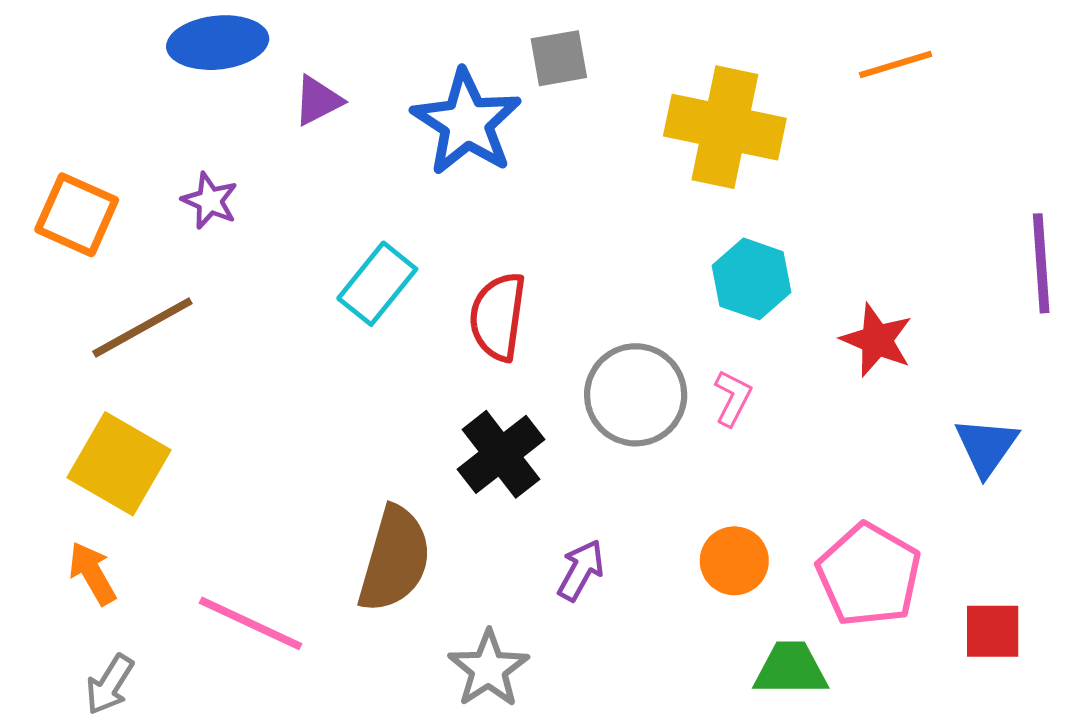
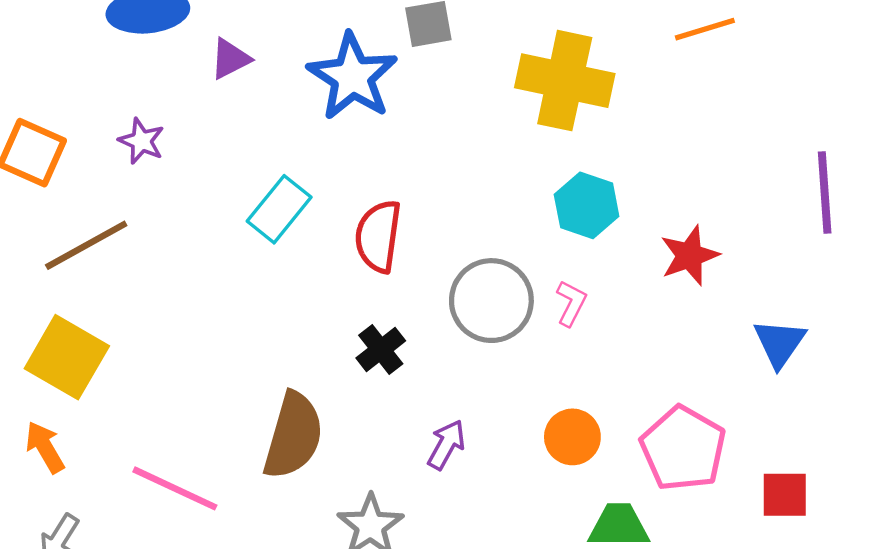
red star: (877, 340) -> (690, 256), turned 30
black cross: (501, 454) -> (381, 349), size x0.7

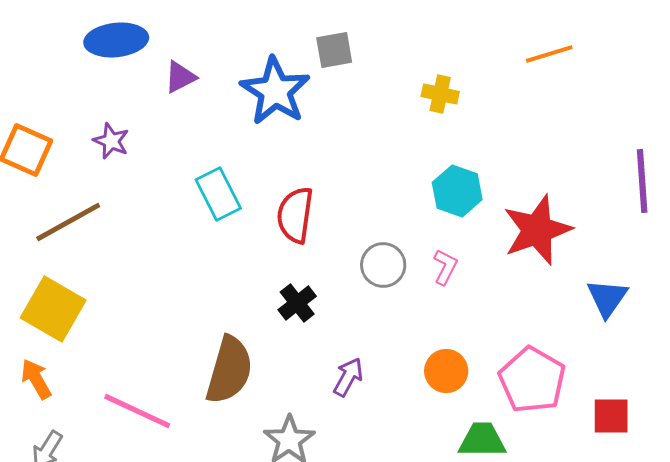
yellow cross: (565, 81) -> (440, 94), size x0.5
cyan rectangle: (279, 209) -> (218, 194), turned -66
red star: (690, 256) -> (537, 230), size x1.5
gray circle: (491, 301) -> (383, 265), size x0.7

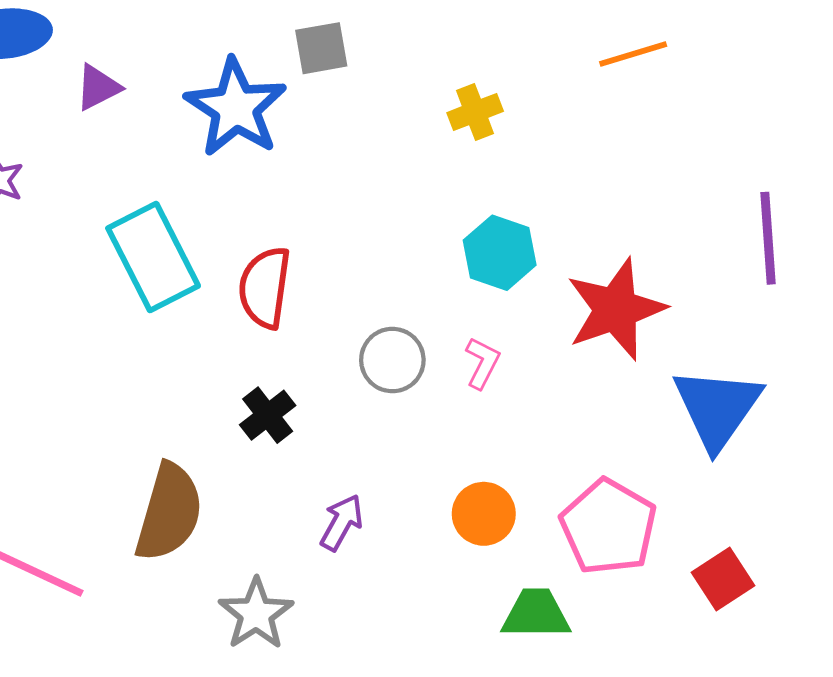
yellow cross: (440, 94) -> (475, 112), turned -33
cyan rectangle: (218, 194) -> (153, 257), size x1.4
blue triangle: (607, 298) -> (717, 408), size x1.5
red square: (611, 416) -> (723, 579), turned -33

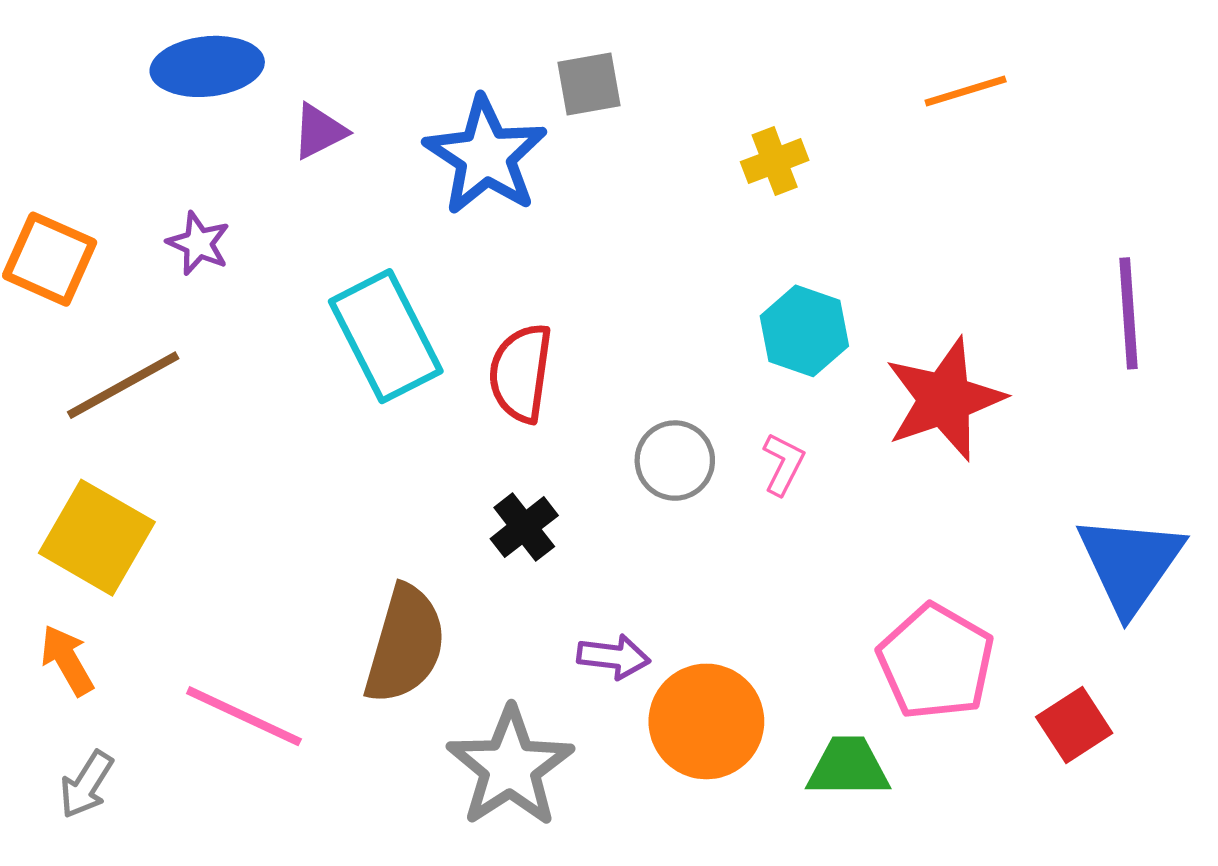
blue triangle: (717, 408) -> (1130, 564), moved
orange circle: (484, 514) -> (706, 721), moved, size x1.5
purple arrow: (342, 522) -> (614, 657), turned 68
gray star: (256, 614) -> (510, 767), size x1.4

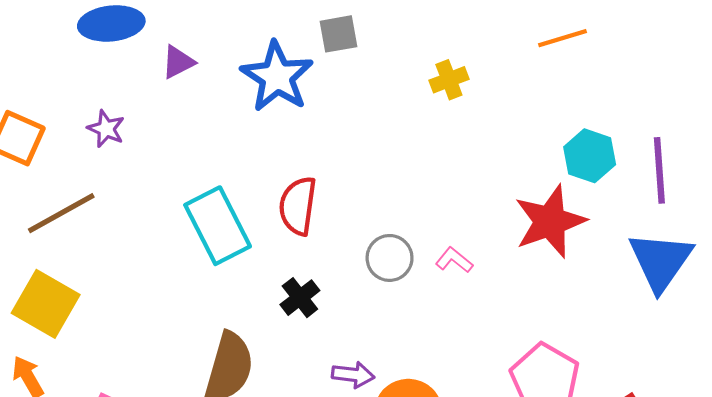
cyan hexagon: (804, 331) -> (590, 156), moved
cyan rectangle: (386, 336) -> (218, 226), moved
pink L-shape: (783, 464) -> (454, 260), turned -78
blue triangle: (1130, 564) -> (660, 261), moved

